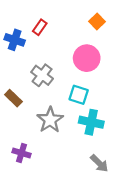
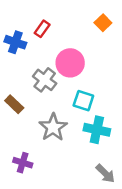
pink circle: (87, 58) -> (70, 63), moved

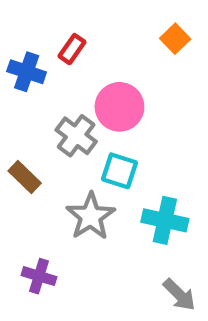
cyan square: (83, 101) -> (119, 171), moved

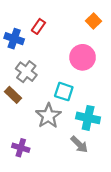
pink circle: (119, 107) -> (83, 57), moved
gray cross: (76, 136) -> (26, 72), moved
gray arrow: (179, 295) -> (79, 144), moved

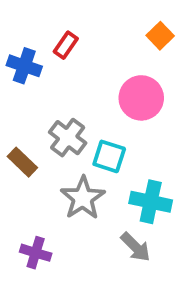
gray cross: (26, 72) -> (68, 138), moved

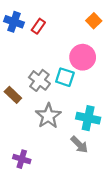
blue cross: (24, 66) -> (14, 22), moved
cyan square: (109, 156) -> (65, 77), moved
purple cross: (36, 253) -> (22, 159), moved

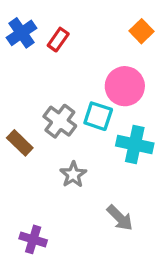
blue cross: (14, 22) -> (22, 33), turned 36
gray star: (48, 116) -> (73, 174), size x0.7
cyan cross: (88, 118) -> (135, 144), moved

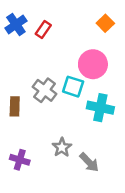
brown rectangle: (20, 143) -> (15, 106), turned 48
gray star: (73, 174) -> (62, 147), moved
purple cross: (33, 239) -> (20, 160), moved

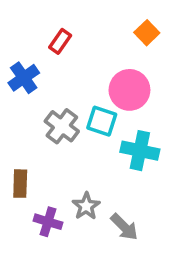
blue cross: (16, 25) -> (24, 78), moved
brown rectangle: (15, 106) -> (20, 184), moved
purple cross: (20, 160) -> (48, 222), moved

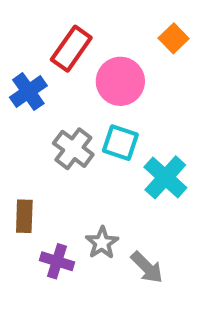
red rectangle: (60, 41) -> (71, 49), size x1.5
pink circle: (129, 90) -> (120, 81), moved
cyan cross: (140, 151) -> (165, 177), turned 30

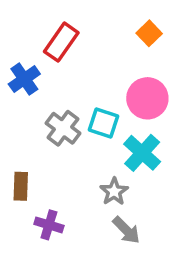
pink circle: (120, 81) -> (147, 98), moved
gray star: (102, 243) -> (114, 191), moved

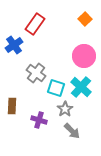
cyan square: (103, 123) -> (56, 88), moved
purple cross: (49, 225) -> (39, 120), moved

